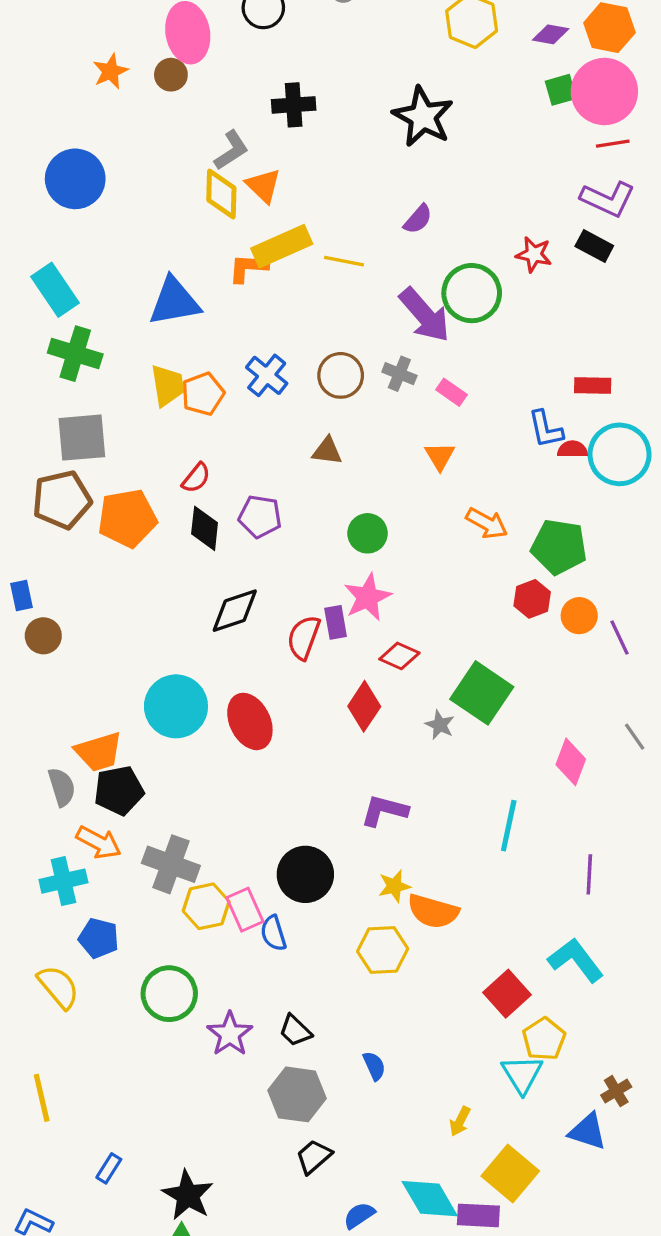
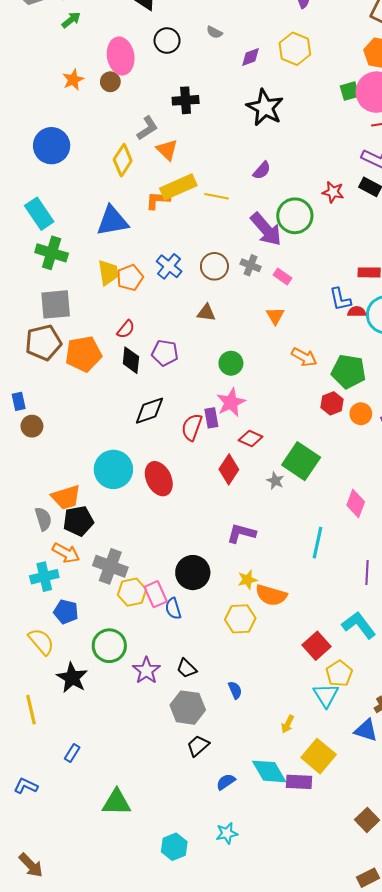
purple diamond: (551, 34) -> (251, 57), moved, turned -30
yellow diamond: (221, 194) -> (123, 160), moved, turned 32
black star: (188, 1195) -> (72, 678), moved

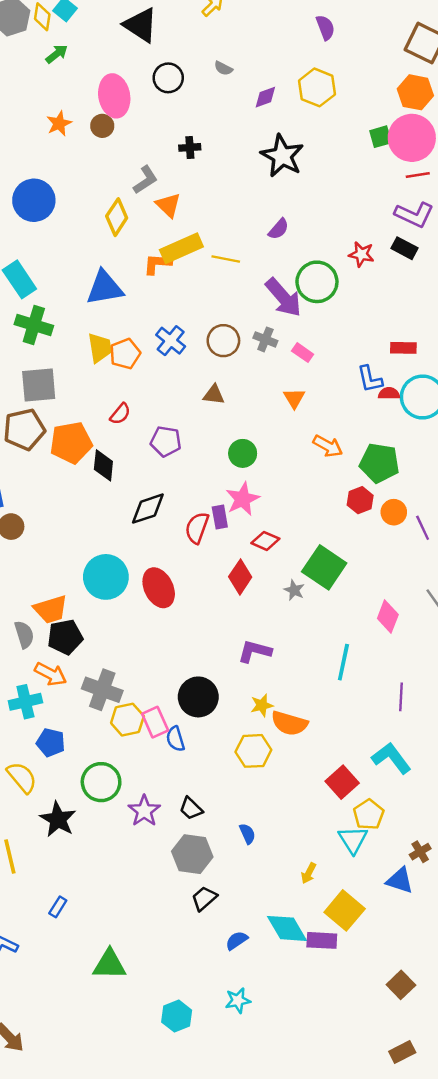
black cross: (186, 100) -> (190, 147), size x0.7
black diamond: (131, 360) -> (103, 465), moved

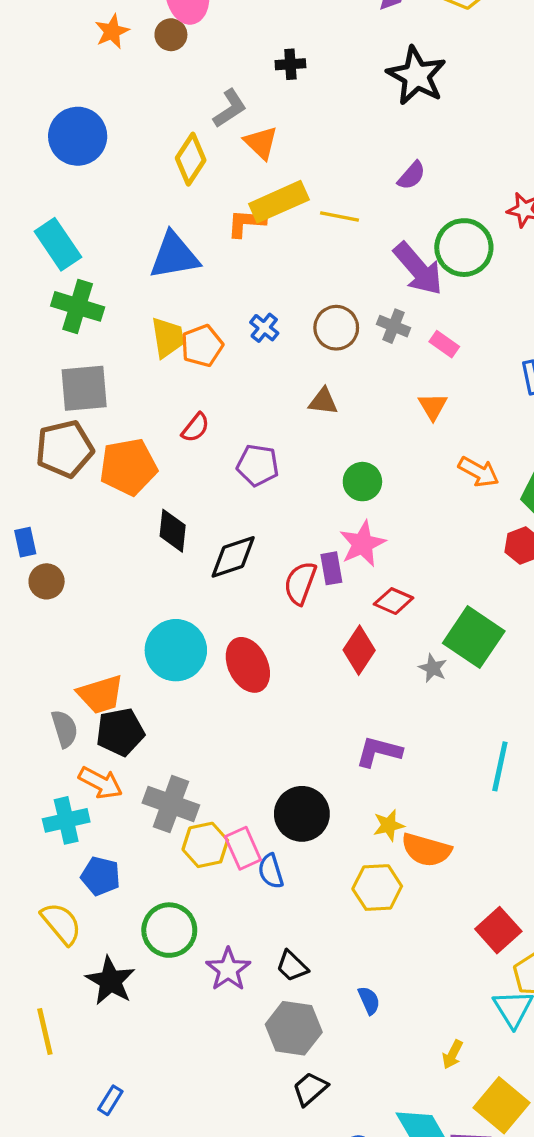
blue cross: (171, 341) -> (264, 328), size x0.7
black diamond: (103, 465) -> (173, 531), moved

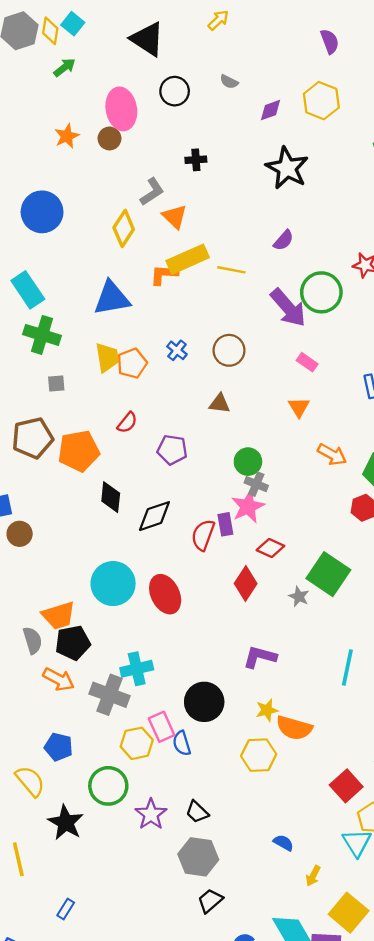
gray cross: (394, 326) -> (256, 484), moved
gray square: (84, 388) -> (56, 383), moved, size x0.5
cyan cross: (66, 820) -> (137, 669), moved
yellow hexagon: (205, 845) -> (137, 743), moved
blue semicircle: (369, 1000) -> (283, 843), moved, turned -36

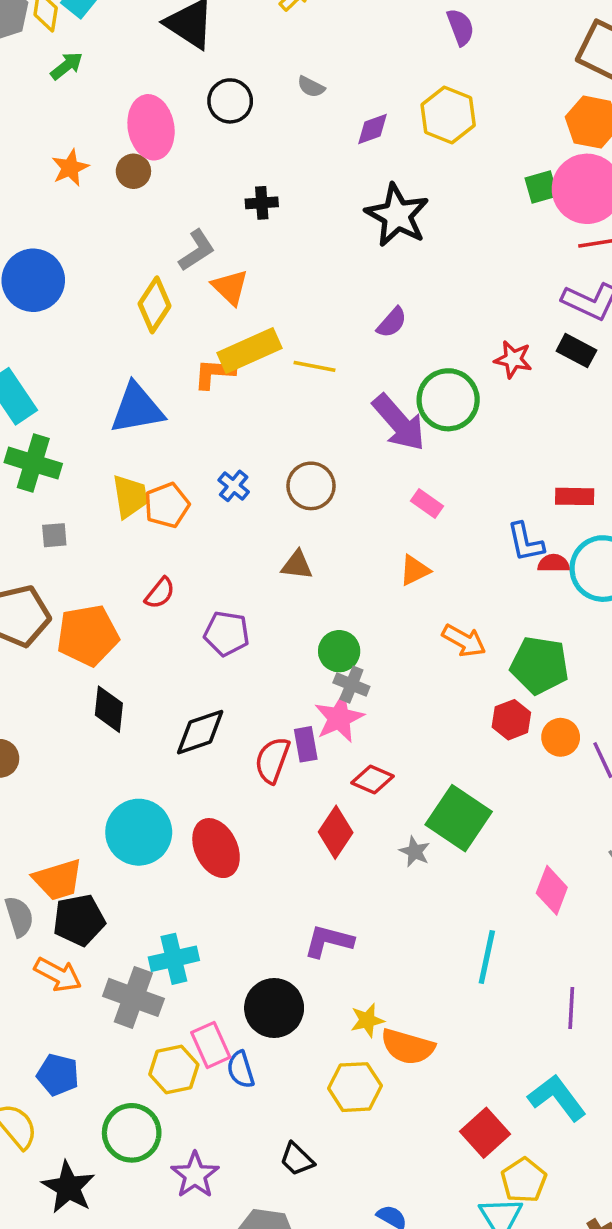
orange triangle: (299, 407) -> (415, 570), turned 35
black diamond: (111, 497) -> (109, 709), moved
purple L-shape: (260, 657) -> (329, 941), moved
black trapezoid: (197, 812) -> (297, 1159), moved

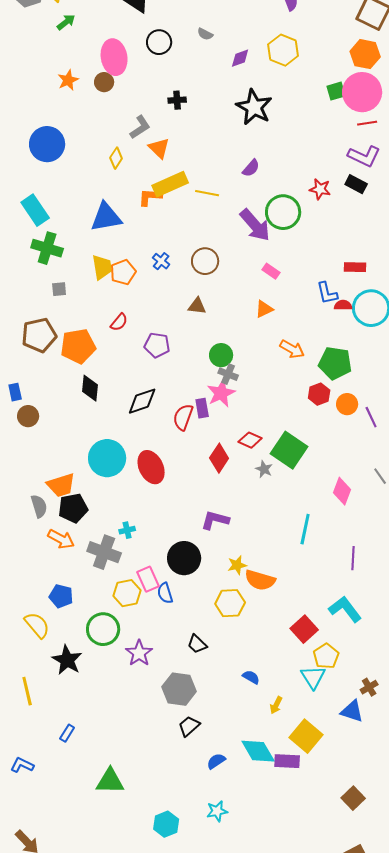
yellow diamond: (155, 305) -> (116, 158), size x0.7
red diamond: (373, 779) -> (250, 440), moved
cyan cross: (174, 959) -> (127, 530), size x0.6

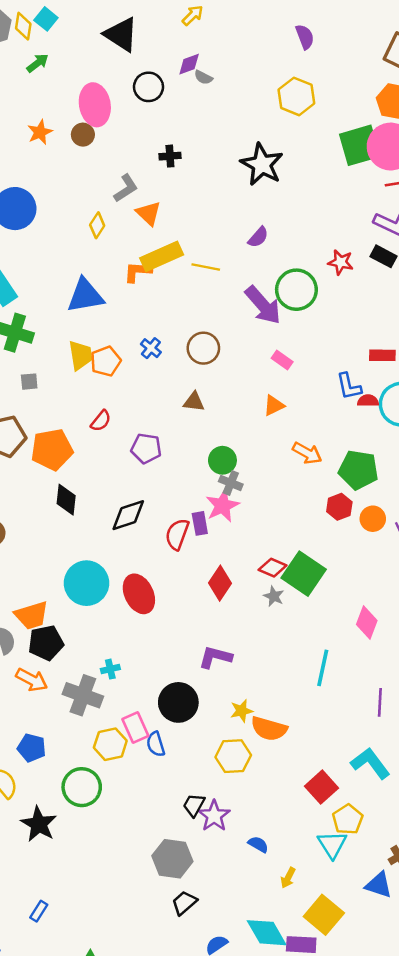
purple diamond: (240, 58) -> (189, 64), moved
green square: (336, 91) -> (360, 145), size x1.8
red diamond: (250, 440) -> (273, 568), moved
black trapezoid: (197, 644) -> (194, 805), turned 75
purple star: (139, 653) -> (214, 816), moved

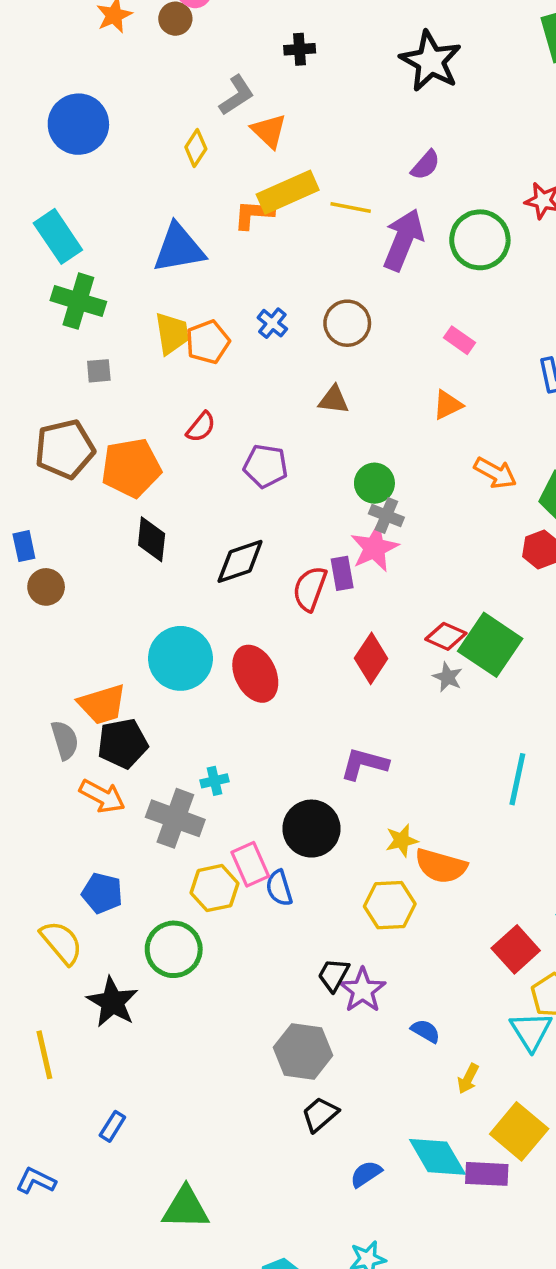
purple arrow: (263, 305) -> (403, 240), moved, turned -117

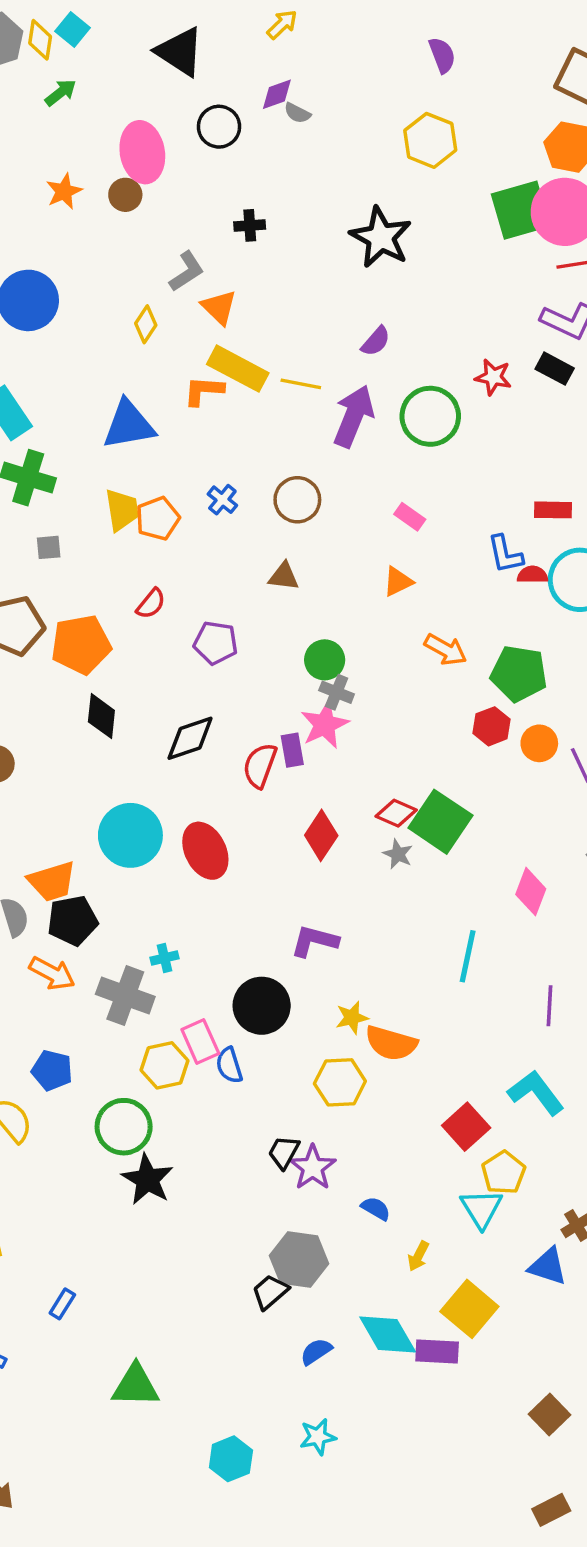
yellow rectangle: (288, 192) -> (238, 369), turned 52
black star: (112, 1002) -> (147, 1179), moved
gray hexagon: (303, 1051) -> (299, 1260), moved

